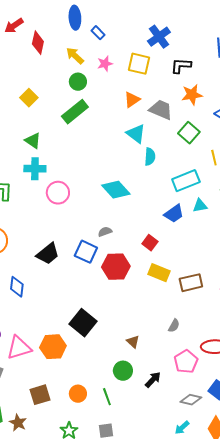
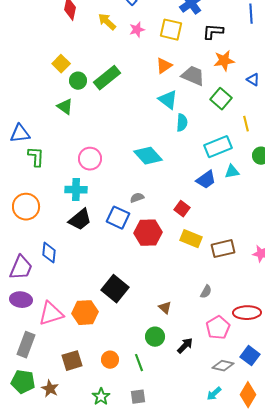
green circle: (78, 82) -> (78, 81), moved
cyan cross: (35, 169) -> (76, 190), moved

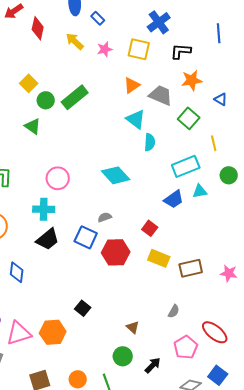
black square: (115, 289) -> (83, 308), size x0.6
red ellipse: (247, 313) -> (215, 332), turned 40

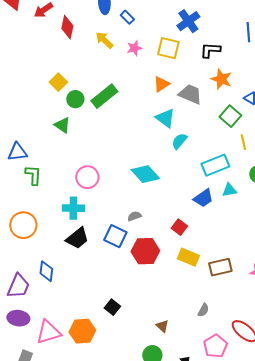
orange star: (192, 80) -> (221, 79), turned 30
green square: (189, 118) -> (230, 116), moved
cyan semicircle: (150, 142) -> (179, 141), turned -144

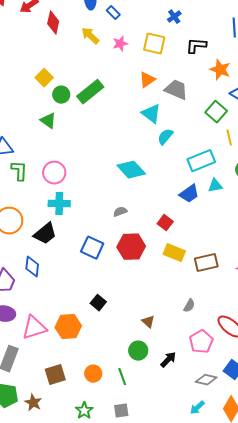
blue cross: (188, 21) -> (174, 17), size x0.6
orange star: (221, 79) -> (220, 70), moved
pink circle: (87, 177) -> (54, 173), moved
blue square: (115, 236) -> (92, 248), moved
black trapezoid: (77, 238) -> (45, 234), moved

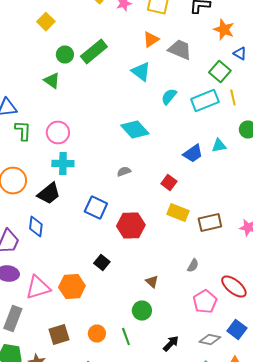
yellow square: (44, 78) -> (46, 22), moved
cyan triangle: (151, 114) -> (141, 72), moved
cyan rectangle: (201, 161) -> (205, 100), moved
red hexagon: (131, 247) -> (131, 226), moved
black arrow: (168, 360) -> (171, 344), moved

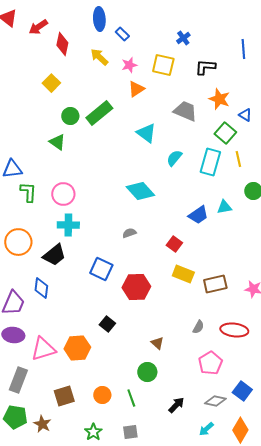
orange star: (224, 30) -> (219, 99), moved
orange triangle: (151, 40) -> (136, 89), moved
cyan rectangle: (205, 100) -> (210, 162), turned -52
red ellipse: (234, 286) -> (234, 330), moved, turned -32

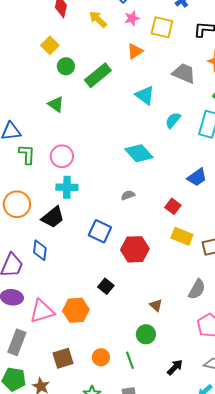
pink star: (129, 65) -> (132, 18), moved
green circle: (70, 116) -> (66, 66), moved
gray semicircle: (198, 327) -> (197, 289), size x1.5

